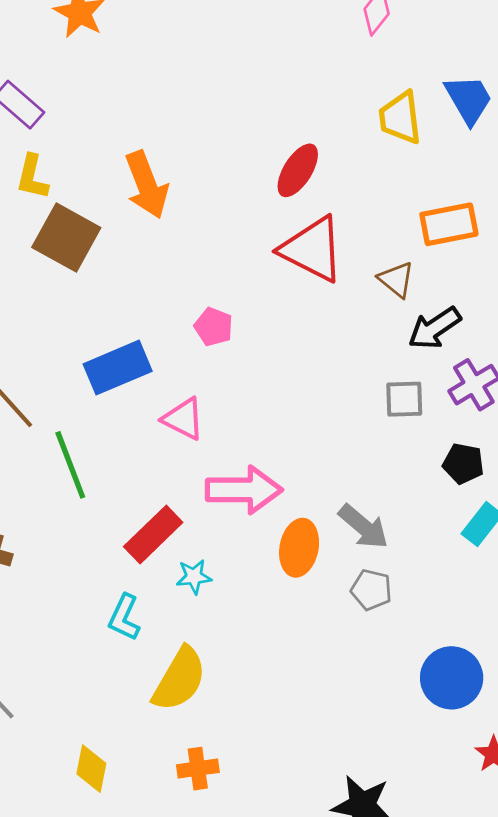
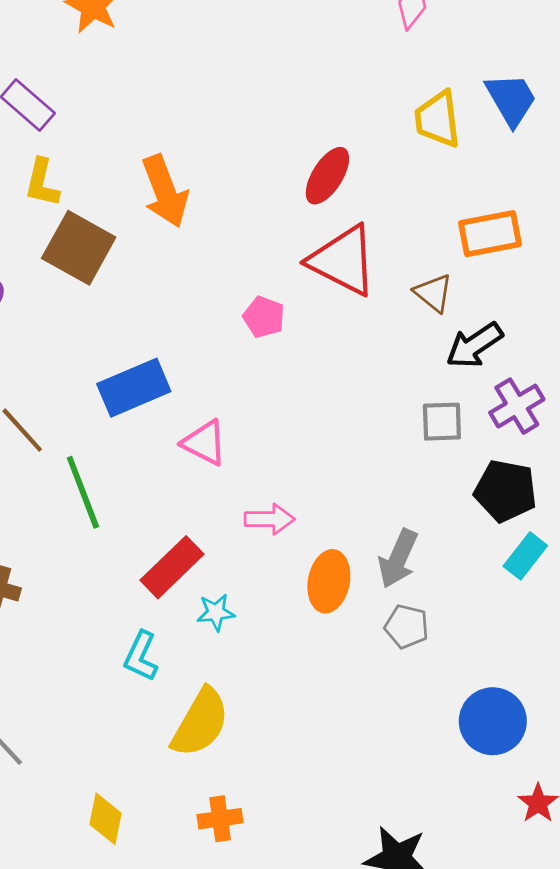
pink pentagon: (214, 327) -> (264, 317), moved
black pentagon: (463, 464) -> (506, 491), size x1.4
pink arrow: (244, 490) -> (269, 519), size x0.6
gray arrow: (363, 527) -> (398, 559), turned 74

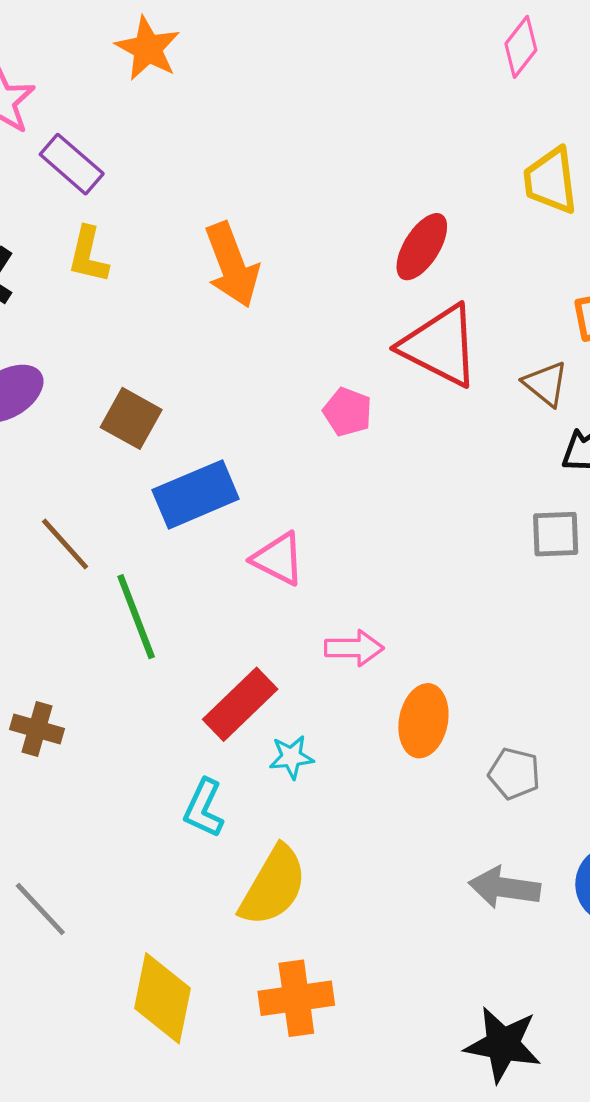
brown square: (79, 248) -> (131, 418), moved, size x0.7
gray arrow: (398, 559) -> (504, 888), moved, turned 74
yellow diamond: (106, 819) -> (163, 998), size x1.5
orange cross: (220, 819) -> (296, 998), size x1.4

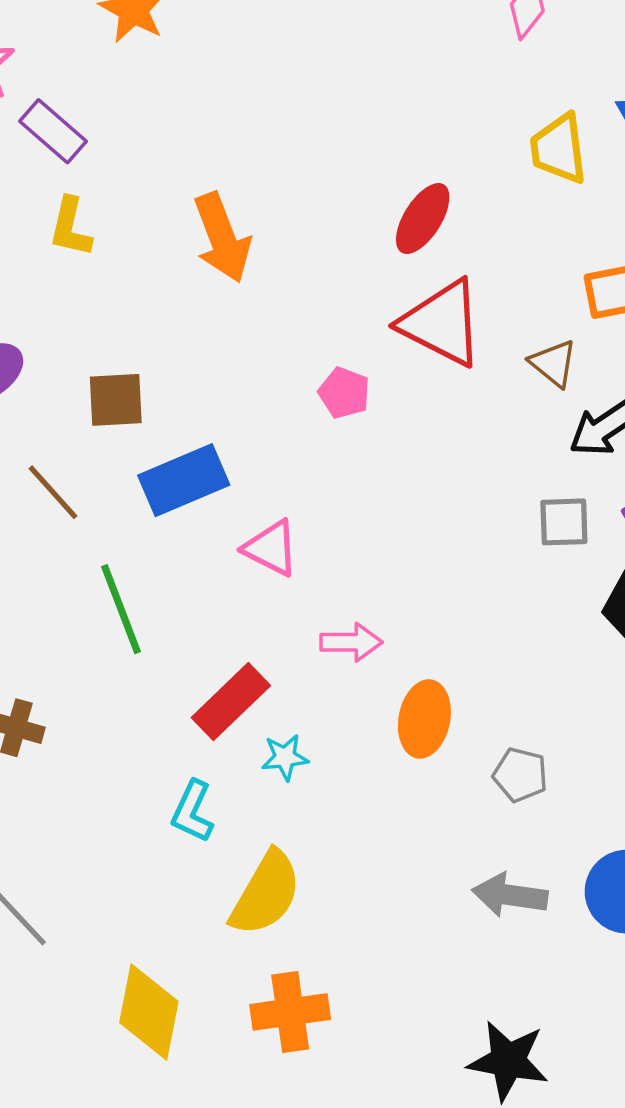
brown square: (131, 418) -> (116, 400), turned -32
brown line: (65, 544) -> (53, 492), moved

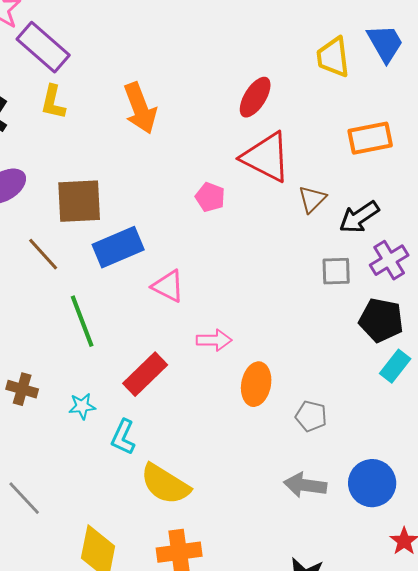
purple rectangle: (53, 131) -> (43, 47), size x1.4
brown triangle: (553, 363) -> (312, 199), moved, turned 36
brown square: (116, 400) -> (79, 201), size x1.4
cyan star: (285, 757) -> (82, 406), moved
yellow semicircle: (266, 893) -> (165, 484), turned 92

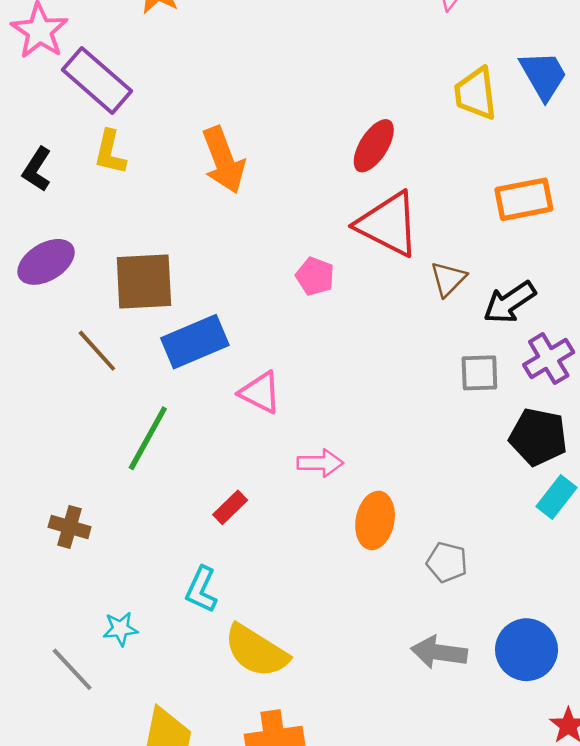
green line: (82, 321) -> (148, 438), turned 50
red rectangle: (145, 374) -> (230, 507), size x0.6
cyan star: (82, 406) -> (120, 629), moved

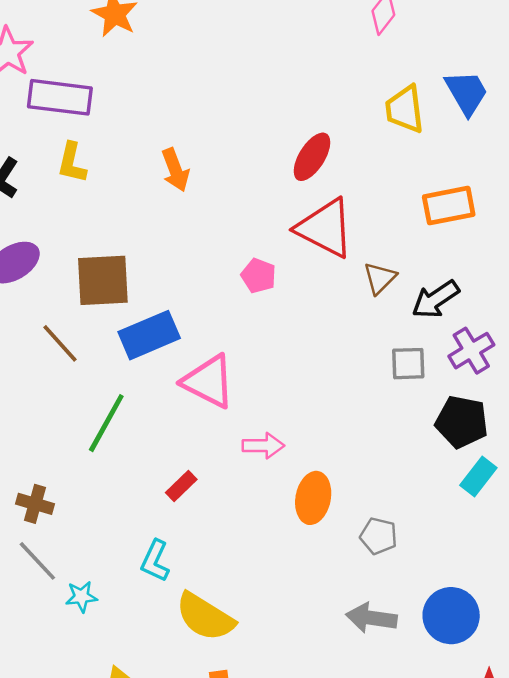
purple rectangle: (97, 80) -> (60, 97), turned -34
orange arrow: (224, 160) -> (175, 170), size x0.7
pink triangle: (260, 392) -> (209, 381), size x1.4
gray line: (72, 669) -> (37, 561), moved

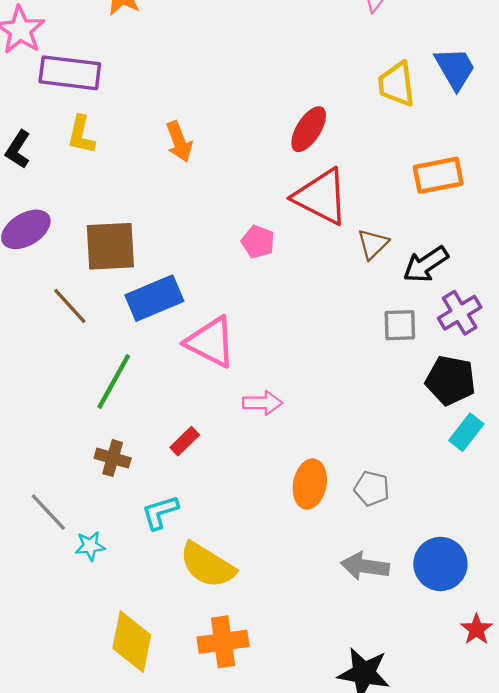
orange ellipse: (313, 498) -> (310, 484), moved
brown cross: (35, 504) -> (113, 458), moved
cyan L-shape: (155, 561) -> (160, 512), turned 48

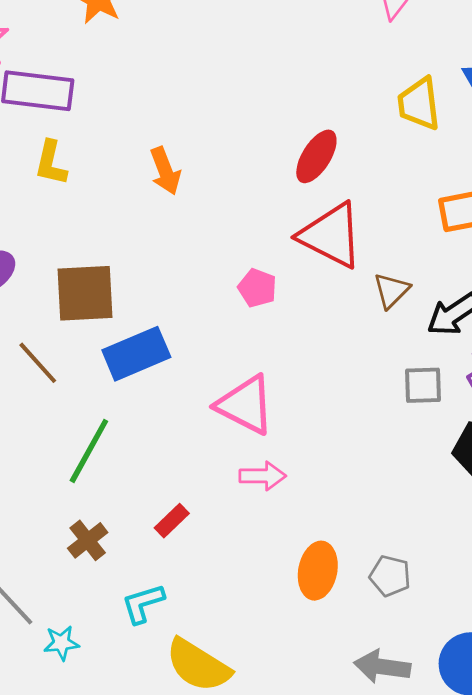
pink triangle: (211, 342) -> (245, 405), moved
brown cross: (113, 458) -> (88, 540), turned 36

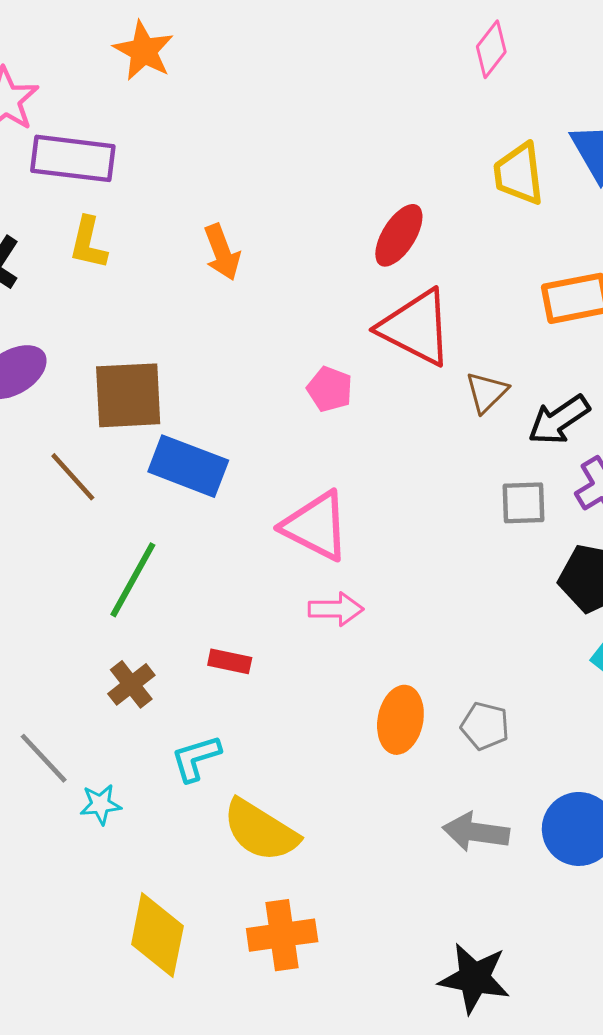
blue rectangle: (136, 354) -> (188, 466), turned 44
red rectangle: (172, 521) -> (230, 661), turned 56

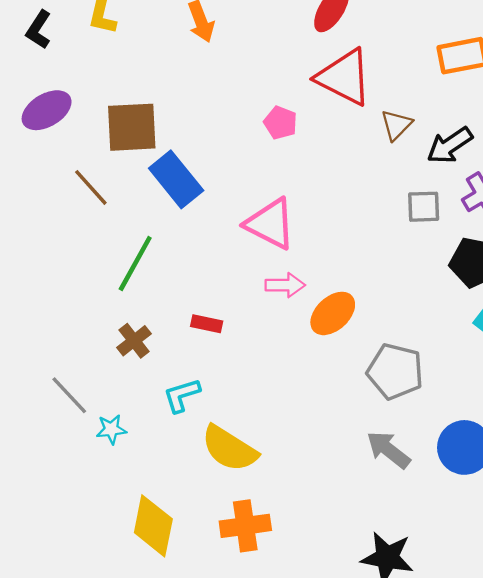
blue rectangle: (188, 466) -> (176, 179), turned 30
orange ellipse: (400, 720) -> (333, 313), moved, turned 36
gray pentagon: (485, 726) -> (395, 371), size x1.6
gray arrow: (476, 832) -> (388, 450), turned 30

